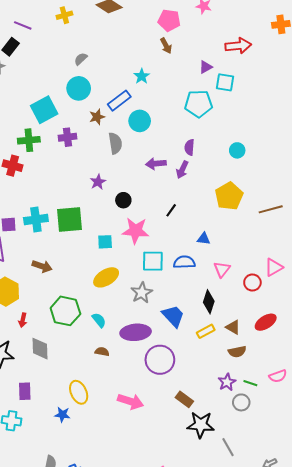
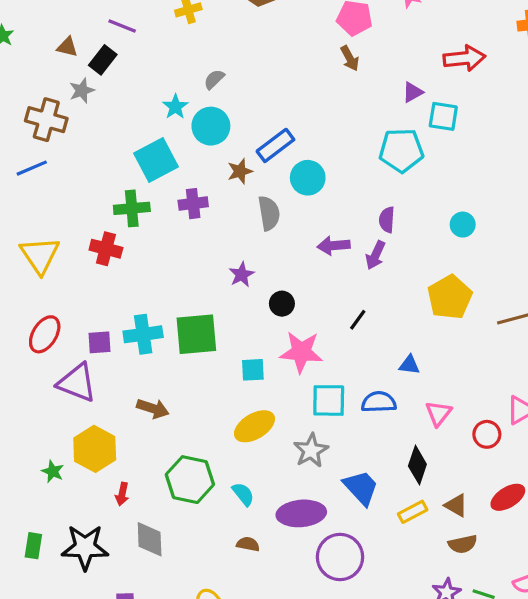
cyan star: (142, 76) -> (175, 107), moved

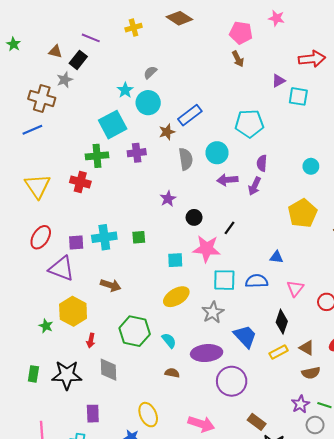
cyan pentagon: (401, 150) -> (249, 124), moved
cyan circle: (308, 178) -> (217, 153), moved
black line: (358, 320) -> (230, 228), moved
green square: (196, 334) -> (139, 237), size x0.5

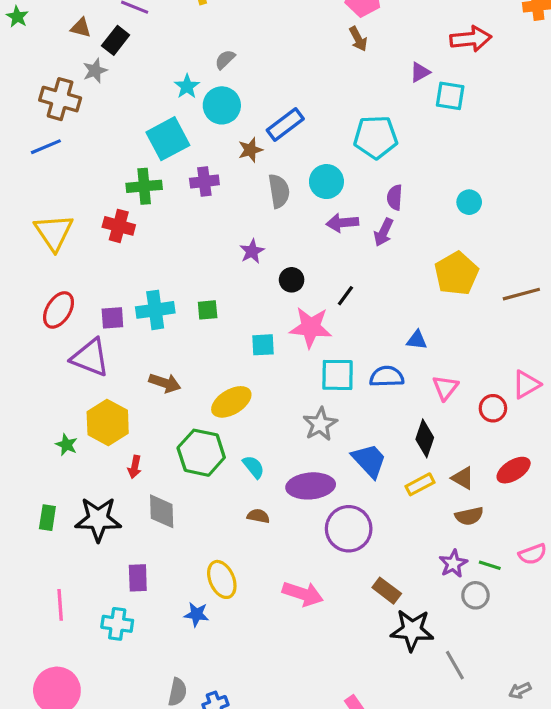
yellow ellipse: (176, 297) -> (231, 402), moved

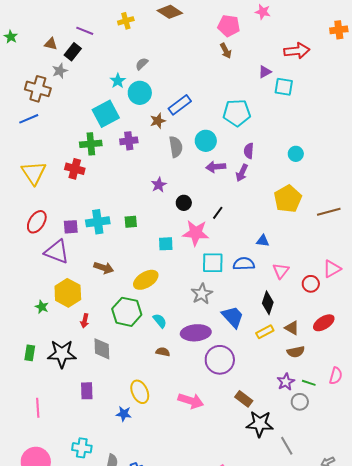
pink semicircle: (533, 554) -> (336, 376), turned -54
cyan cross: (117, 624) -> (82, 448), moved

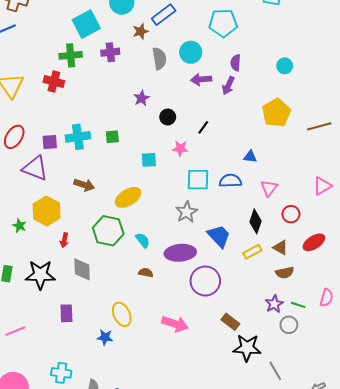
pink star: (196, 233) -> (180, 148), size x0.6
red circle: (311, 284) -> (291, 214), moved
pink line: (38, 408) -> (15, 331), turned 72

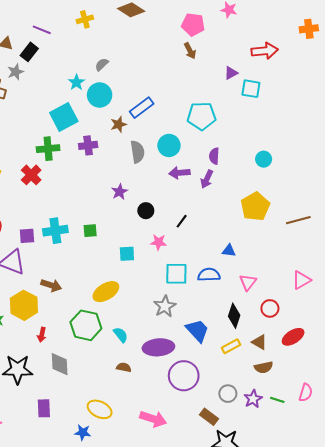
red cross: (54, 81) -> (31, 175), turned 30
brown arrow: (84, 185) -> (51, 285), moved
yellow ellipse: (122, 314) -> (100, 409), turned -40
gray circle: (289, 325) -> (228, 394), moved

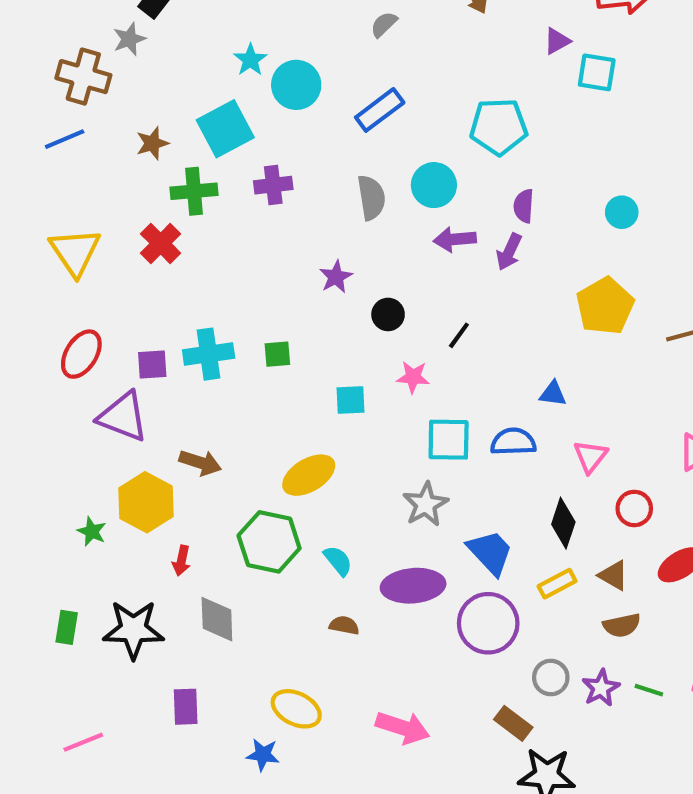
gray semicircle: (102, 65) -> (384, 24), moved
brown star: (119, 124) -> (152, 143), moved
purple circle: (184, 376) -> (488, 623), moved

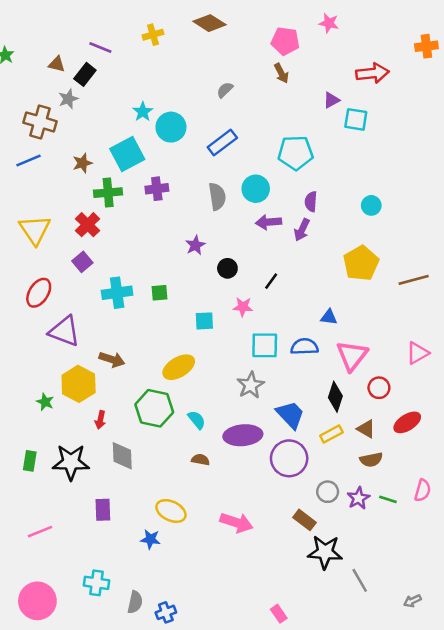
purple square: (152, 365) -> (82, 262), moved, turned -36
pink triangle: (590, 456) -> (352, 356), size x1.5

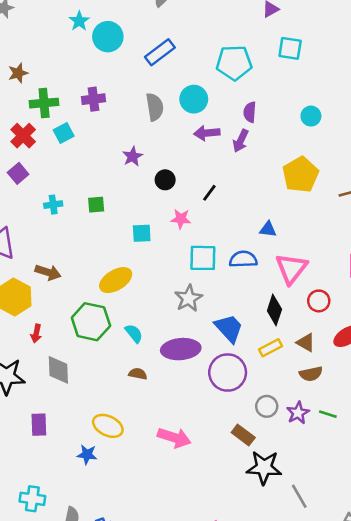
cyan square: (356, 119) -> (290, 48), moved
cyan square: (127, 154) -> (64, 133), moved, size x0.6
cyan cross: (117, 293) -> (53, 205), size x0.6

